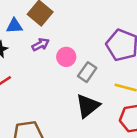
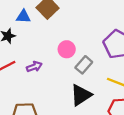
purple arrow: (40, 44) -> (34, 67), moved

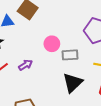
gray rectangle: (84, 65) -> (70, 55), turned 56

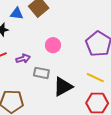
gray rectangle: (70, 55) -> (41, 73), moved

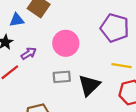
pink circle: (53, 45) -> (66, 43), size x1.5
purple arrow: (23, 59) -> (29, 53), moved

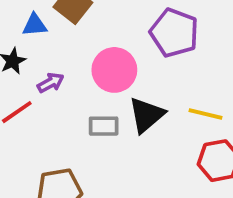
purple pentagon: (115, 28) -> (174, 33), moved
black triangle: (89, 85) -> (147, 115), moved

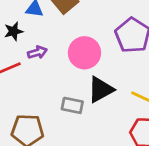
gray rectangle: (104, 126) -> (72, 105), moved

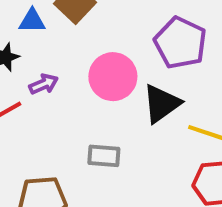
black triangle: (101, 90) -> (161, 104), moved

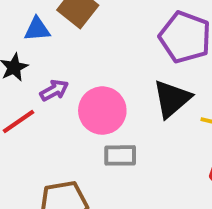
pink circle: (113, 77) -> (102, 111), moved

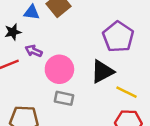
purple arrow: (54, 90) -> (34, 51), turned -140

